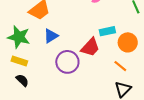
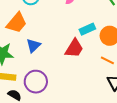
purple circle: (67, 62) -> (36, 82), moved

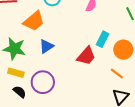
cyan rectangle: (87, 29) -> (103, 39), turned -49

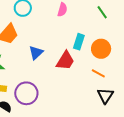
blue triangle: (46, 46) -> (36, 53), moved

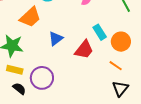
cyan rectangle: (79, 42) -> (100, 32), turned -56

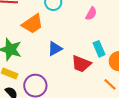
red trapezoid: (84, 50) -> (81, 64), turned 65

